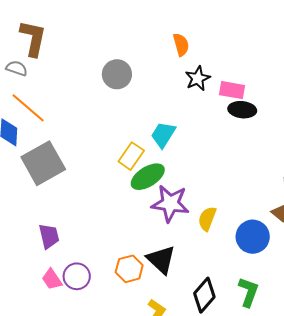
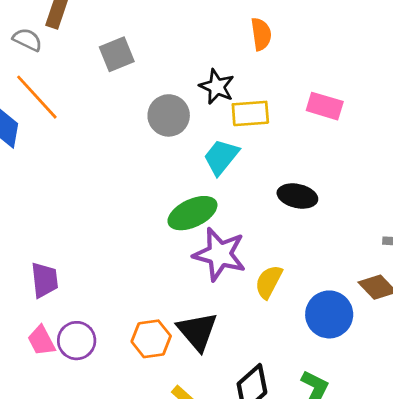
gray circle: (117, 74) -> (169, 115), moved
black star: (198, 78) -> (217, 87), moved, turned -30
black ellipse: (242, 110) -> (297, 196), moved
yellow rectangle: (131, 156) -> (250, 113), moved, turned 44
gray square: (43, 163) -> (117, 54), moved, size x0.6

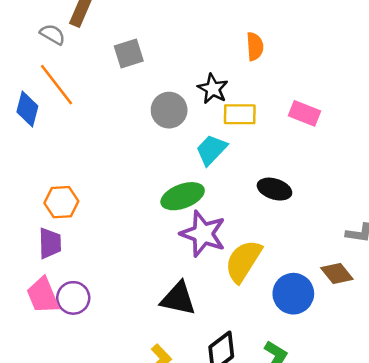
yellow semicircle: (269, 282) -> (243, 261), size x1.5
black triangle: (197, 331) -> (178, 299), turned -42
orange hexagon: (151, 339) -> (61, 202), moved
pink trapezoid: (41, 341) -> (43, 295), size x1.4

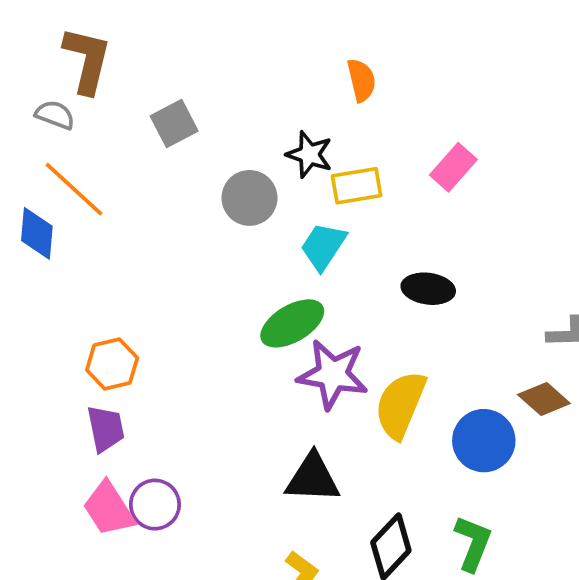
pink rectangle: (305, 113) -> (453, 167), turned -60

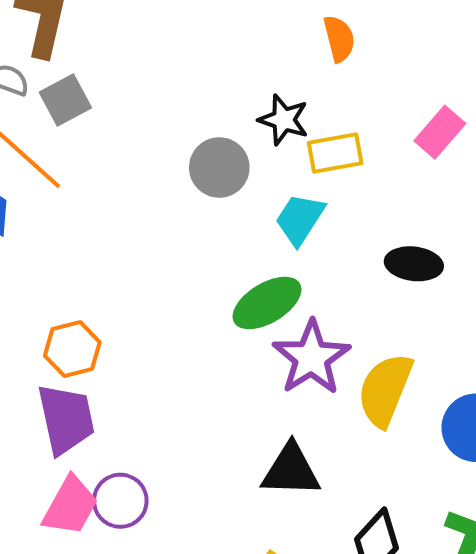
gray square: (174, 124) -> (65, 100), moved
purple star: (333, 374) -> (311, 358), turned 30
purple trapezoid: (106, 429) -> (66, 419), size x1.4
pink trapezoid: (109, 509) -> (70, 506), turned -118

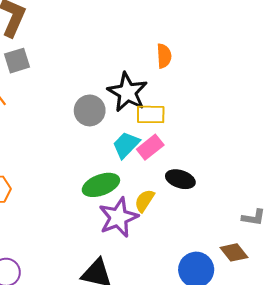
black star: (284, 120) -> (127, 92), size x1.5
pink rectangle: (440, 132) -> (150, 147), moved
yellow semicircle: (385, 390) -> (145, 201), moved, size x0.6

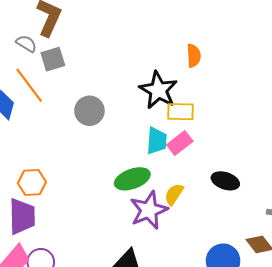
gray circle: (90, 110) -> (89, 111), moved
cyan trapezoid: (126, 145) -> (157, 141), turned 140
black ellipse: (180, 179) -> (225, 181), moved

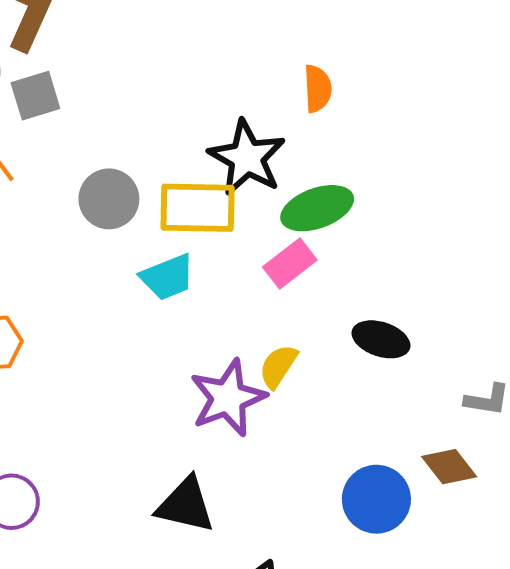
yellow rectangle: (181, 112) -> (198, 208), moved, size x1.4
cyan trapezoid: (157, 141) -> (168, 277), moved, turned 64
green ellipse: (132, 179) -> (317, 208), moved

